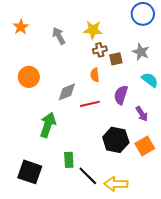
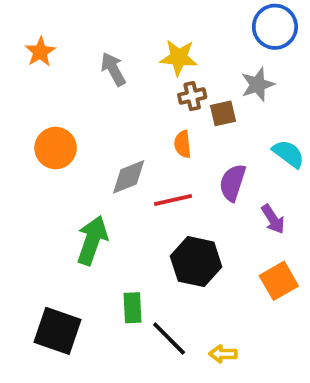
gray star: (141, 52) -> (258, 84), moved, turned 30
black hexagon: (116, 140) -> (196, 262), moved
yellow arrow: (116, 184) -> (223, 354), size x0.6

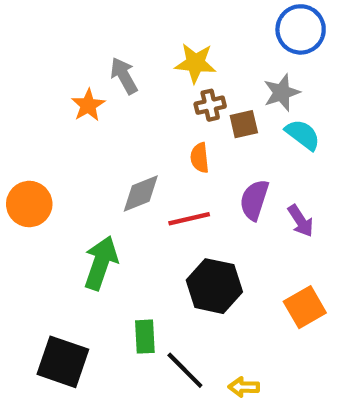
orange star: (40, 52) -> (88, 105), moved
orange circle: (56, 148) -> (29, 204), moved
cyan semicircle: (288, 154) -> (303, 135), moved
purple arrow: (273, 219) -> (301, 221), moved

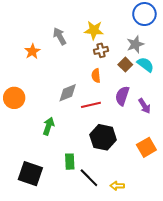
orange star: (88, 105) -> (32, 51), moved
brown square: (244, 124) -> (125, 65), moved, turned -32
green arrow: (101, 263) -> (48, 126), size x0.7

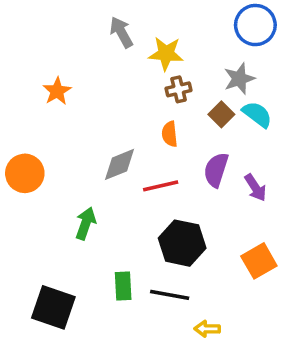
gray arrow: (60, 36) -> (121, 32), moved
black line: (89, 178) -> (170, 295), moved, turned -35

